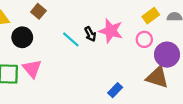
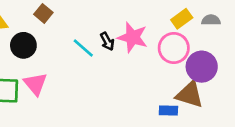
pink circle: (144, 39) -> (174, 48), size x1.5
blue rectangle: (115, 90) -> (168, 111), moved, turned 48

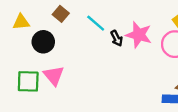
cyan line: (83, 48) -> (96, 23), moved

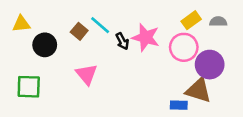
brown square: (61, 14) -> (79, 31), moved
pink triangle: (54, 76) -> (87, 74), moved

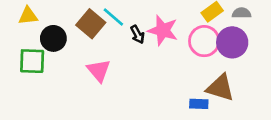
brown square: (79, 31) -> (91, 24), size x1.5
purple circle: (210, 65) -> (232, 42), moved
green square: (29, 87) -> (32, 61), moved

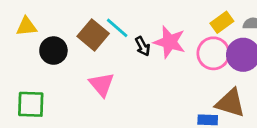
green square: (32, 61) -> (31, 104), moved

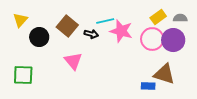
yellow triangle: (27, 26) -> (20, 20), turned -42
cyan line: (117, 28) -> (105, 21), moved, turned -54
black arrow: (143, 46) -> (91, 34), moved, turned -48

